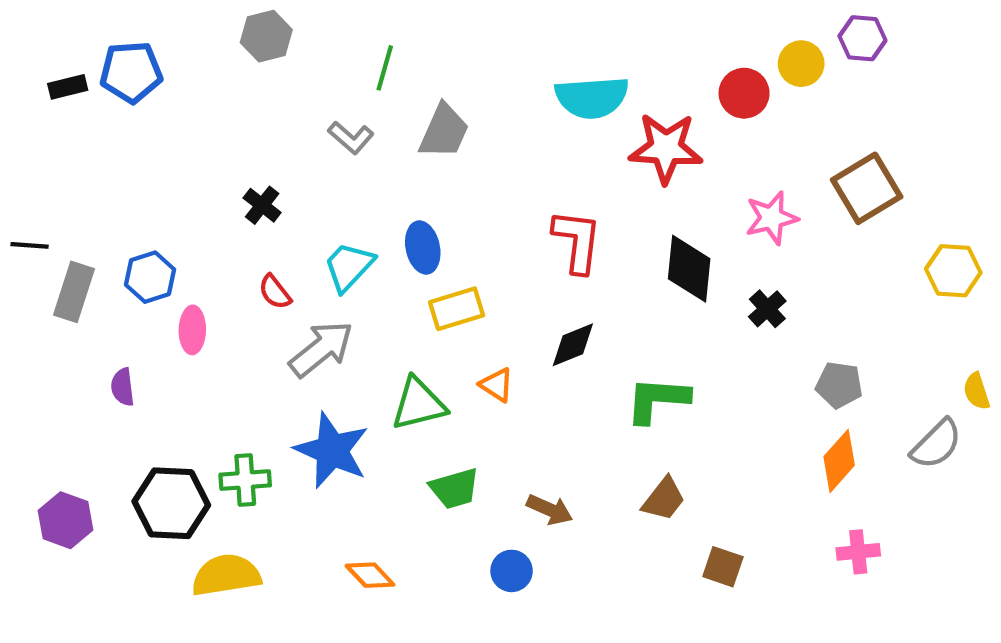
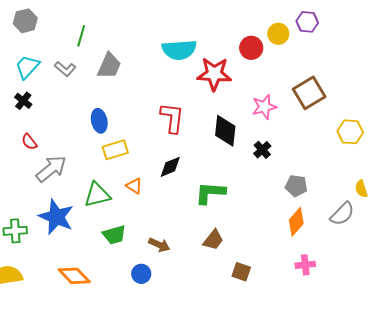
cyan trapezoid: (349, 267) -> (27, 67), moved
orange diamond: (370, 575) -> (74, 276), size x1.4

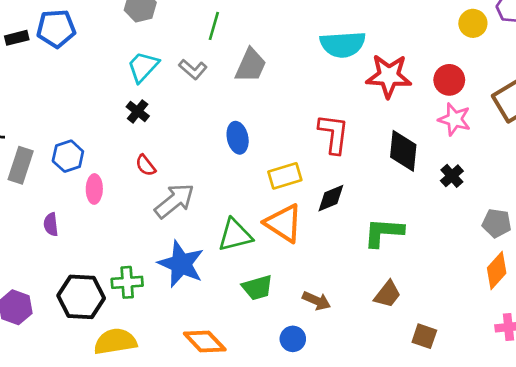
red circle: (251, 48) -> (449, 80), moved
pink star: (264, 107) -> (455, 119), turned 30
yellow rectangle: (115, 150) -> (285, 176), moved
orange triangle: (134, 186) -> (284, 223), size x1.8

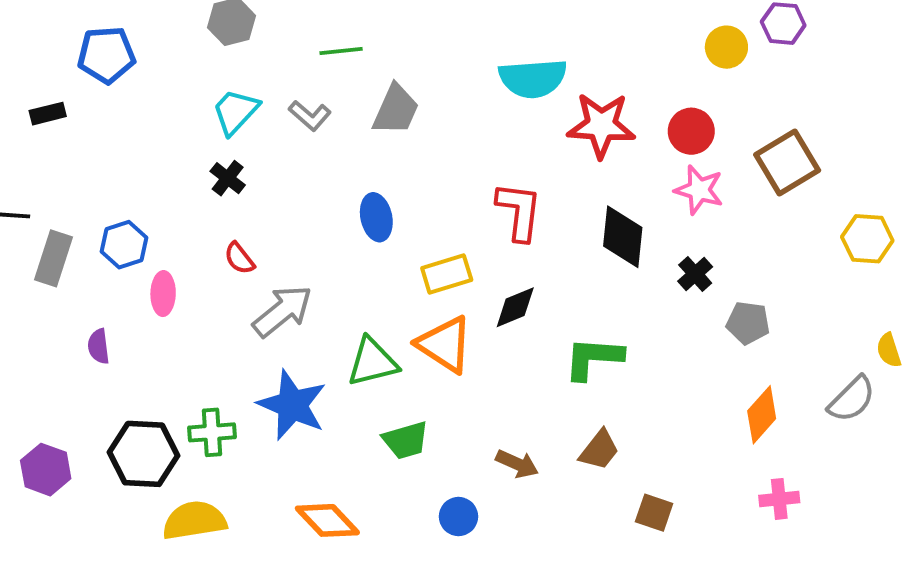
green line: (214, 26) -> (341, 51), turned 68
black rectangle: (17, 38) -> (48, 114), moved
gray pentagon: (497, 223) -> (748, 323), moved
brown arrow: (316, 301) -> (517, 464), moved

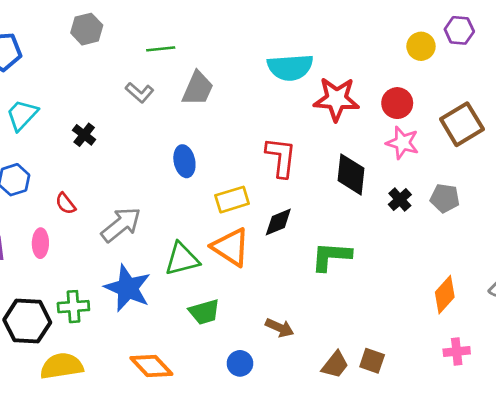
cyan trapezoid: (235, 112) -> (22, 115), moved
red semicircle: (239, 258) -> (66, 203), moved
pink ellipse: (163, 294) -> (40, 243), moved
gray pentagon: (748, 323) -> (445, 198), moved
brown trapezoid: (599, 450) -> (335, 365), moved

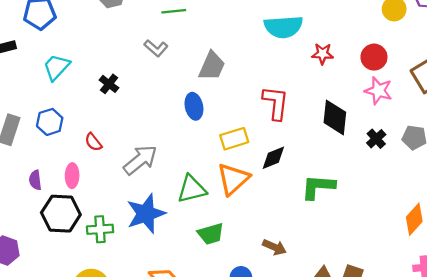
gray trapezoid: (198, 89) -> (212, 66), moved
red star: (336, 99) -> (323, 54), size x0.6
orange triangle: (231, 247) -> (233, 179), turned 45
blue star: (128, 288) -> (146, 214), turned 30
black hexagon: (27, 321) -> (61, 214), moved

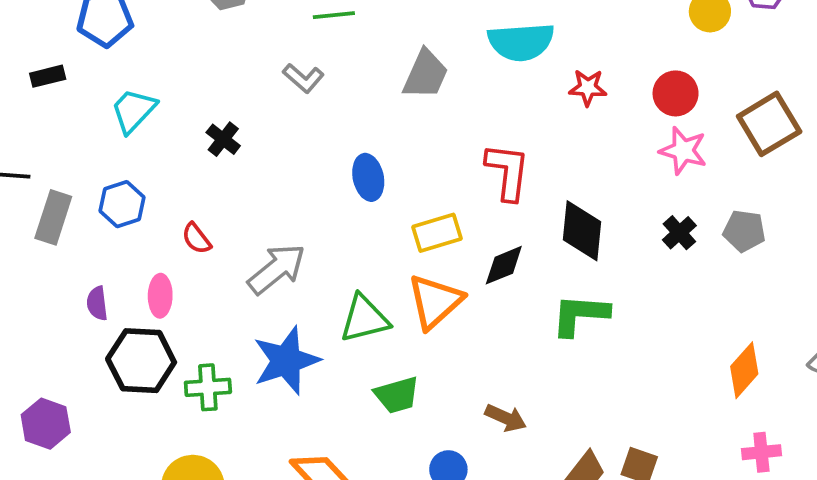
gray trapezoid: (212, 66) -> (426, 74), moved
black diamond: (335, 117) -> (582, 231), moved

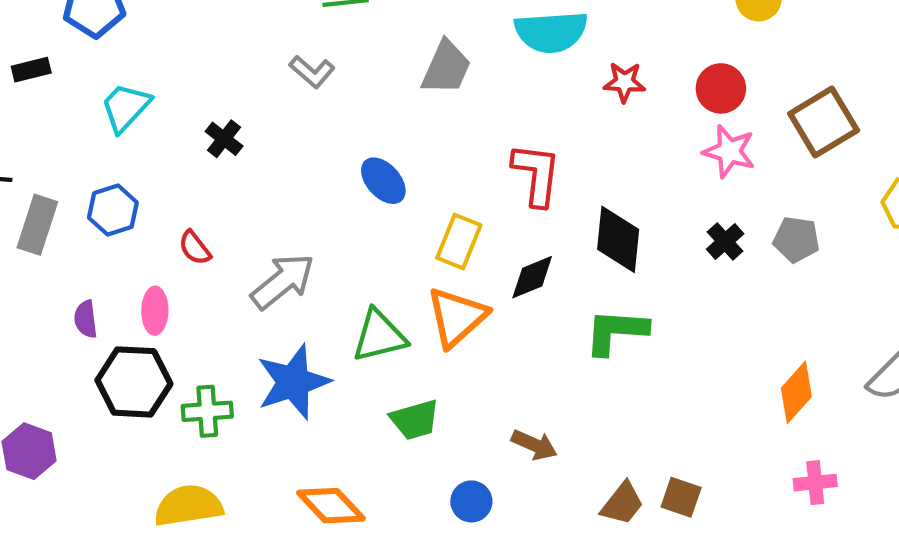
blue ellipse: (368, 177) -> (383, 181), turned -30
yellow rectangle: (437, 233) -> (459, 241), turned -51

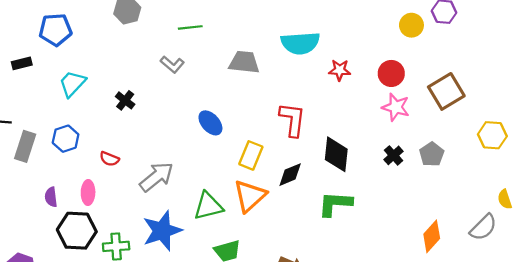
gray trapezoid: (446, 67) -> (244, 62), turned -108
gray pentagon: (796, 239) -> (432, 154), turned 30
red semicircle: (195, 248) -> (109, 159), turned -30

